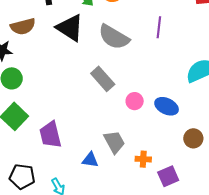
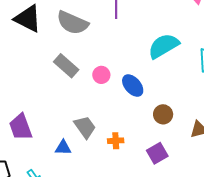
pink circle: (135, 101) -> (101, 75), moved
blue ellipse: (167, 106) -> (133, 86), turned 30
purple square: (168, 176) -> (157, 153), moved

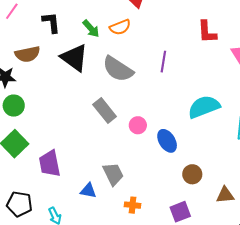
orange cross: (116, 141) -> (133, 205), moved

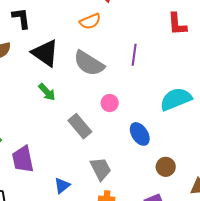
green arrow: (91, 29) -> (47, 92), moved
gray rectangle: (105, 110) -> (80, 126), moved
pink circle: (138, 125) -> (110, 103), moved
gray trapezoid: (113, 174) -> (101, 169), moved
blue triangle: (88, 191) -> (62, 186), turned -48

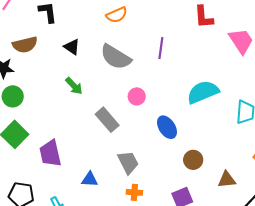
black triangle: (45, 53) -> (72, 47), size x0.6
blue triangle: (62, 186) -> (90, 179), turned 42

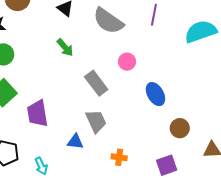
cyan semicircle: (203, 92) -> (201, 32), moved
gray trapezoid: (128, 162) -> (96, 121), moved

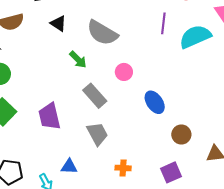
purple line: (154, 15) -> (163, 23), moved
green arrow: (65, 47) -> (78, 60), moved
purple trapezoid: (37, 113) -> (50, 116), moved
blue triangle: (75, 142) -> (69, 167), moved

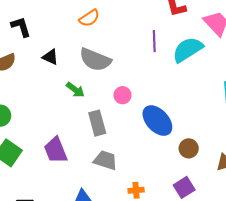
gray rectangle: (95, 96) -> (97, 123), turned 35
blue ellipse: (155, 102) -> (157, 121), size x1.4
gray trapezoid: (97, 134) -> (105, 160), turned -35

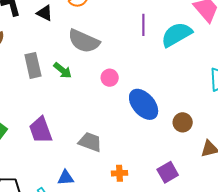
black triangle: (50, 57) -> (45, 13), moved
gray rectangle: (97, 123) -> (33, 65), moved
brown circle: (189, 148) -> (183, 122), moved

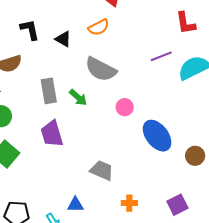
purple line: (143, 25) -> (161, 56), turned 65
purple trapezoid: (41, 130) -> (52, 134), moved

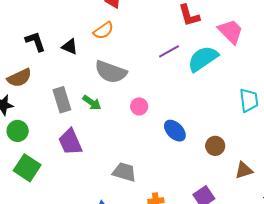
blue ellipse: (157, 136) -> (175, 131), size x0.7

